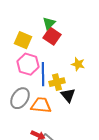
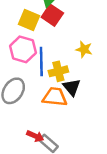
yellow square: (23, 40) -> (29, 20), moved
orange trapezoid: (41, 105) -> (55, 97), moved

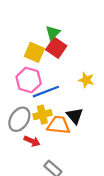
blue line: (41, 62) -> (46, 92), turned 70
yellow cross: (58, 71) -> (42, 115), moved
red arrow: (35, 136) -> (32, 141), moved

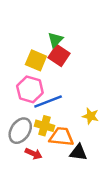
yellow star: (86, 80) -> (91, 116), moved
yellow cross: (42, 115) -> (44, 126), turned 30
black triangle: (75, 116) -> (78, 152), moved, turned -42

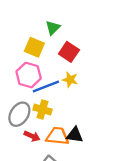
red square: (59, 55) -> (69, 52), moved
yellow star: (91, 116) -> (70, 80), moved
orange trapezoid: (61, 137) -> (57, 136), moved

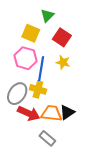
blue line: (46, 86) -> (41, 69), turned -60
black triangle: (75, 135) -> (67, 112), turned -42
red arrow: (32, 136) -> (29, 113), size x1.5

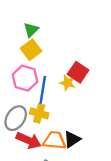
green triangle: (47, 16) -> (31, 30), moved
yellow square: (31, 33) -> (31, 50), turned 30
red square: (62, 37) -> (78, 72), moved

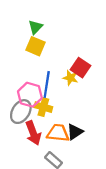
yellow square: (31, 50) -> (35, 46), turned -30
pink hexagon: (25, 78) -> (30, 95), moved
red arrow: (29, 140) -> (33, 133), turned 45

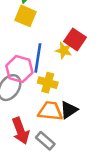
yellow cross: (43, 107) -> (48, 83), moved
red arrow: (33, 133) -> (21, 131), moved

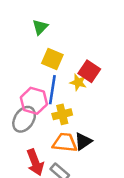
yellow square: (26, 16) -> (52, 59), moved
yellow cross: (48, 83) -> (62, 114), turned -30

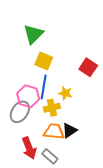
green triangle: (40, 27) -> (33, 34), size x1.5
red square: (89, 71) -> (88, 67), moved
yellow star: (78, 82) -> (65, 93), moved

